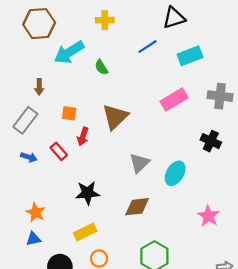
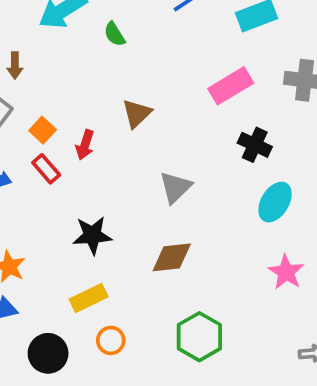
orange square: (69, 113) -> (43, 130), moved, turned 35
brown triangle: (115, 117) -> (137, 113), size x0.7
black cross: (211, 141) -> (255, 145), moved
cyan ellipse: (175, 173) -> (275, 202), moved

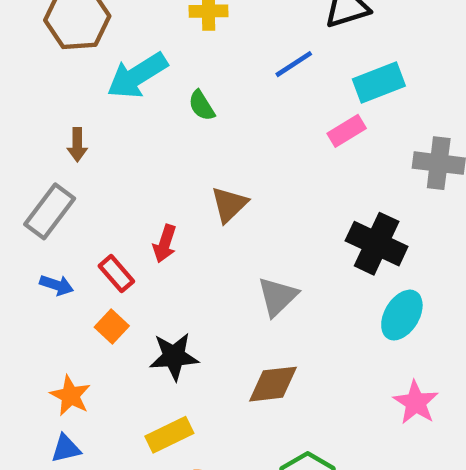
pink rectangle: (231, 86) -> (347, 131), moved, size x0.7
orange square: (43, 130) -> (112, 327), moved
black cross: (255, 145) -> (377, 244), size x1.4

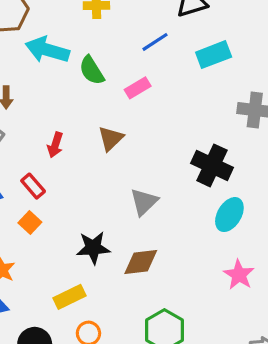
cyan arrow: (137, 76) -> (47, 50), turned 48
green semicircle: (202, 106) -> (92, 70), size x1.4
pink rectangle: (347, 131) -> (138, 88), moved
red arrow: (165, 244) -> (55, 145), moved
black star: (174, 356) -> (93, 248), moved

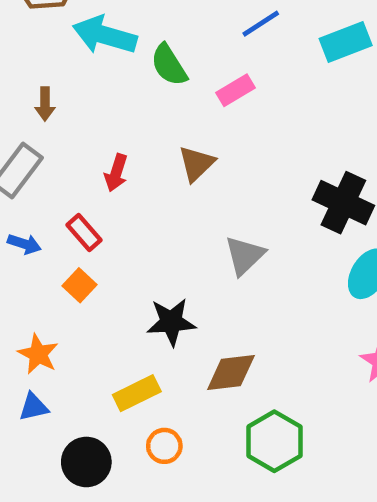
brown diamond: (141, 262) -> (231, 372), moved

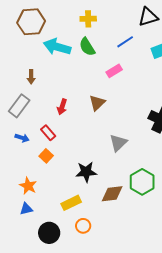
green semicircle: (169, 65) -> (87, 47), moved
green hexagon: (274, 441) -> (142, 182), moved

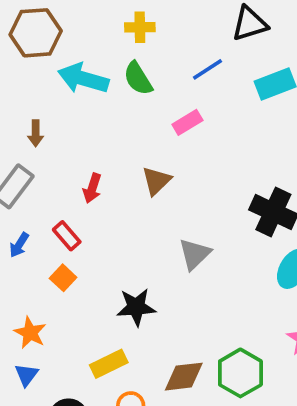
blue arrow: (22, 138) -> (19, 245), turned 104
green hexagon: (142, 182) -> (240, 373), moved
brown diamond: (112, 194) -> (184, 377), moved
blue triangle: (26, 209) -> (26, 375), turned -40

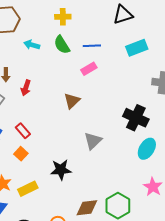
blue line: (208, 69) -> (92, 46), moved, turned 30
cyan arrow: (83, 78) -> (32, 45), size x0.6
red arrow: (92, 188) -> (26, 88), moved
yellow rectangle: (109, 364) -> (28, 189), moved

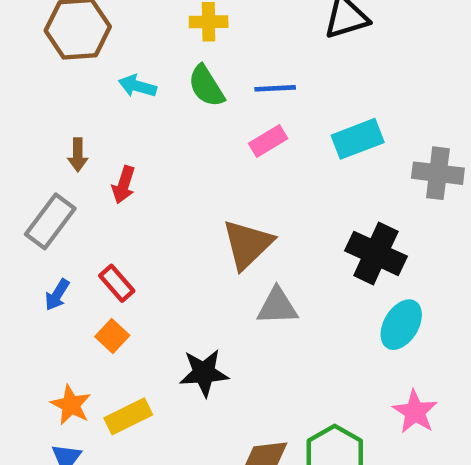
cyan rectangle: (137, 48) -> (358, 139), moved
brown triangle: (72, 101) -> (248, 244), moved, size x1.4
gray triangle: (93, 141) -> (277, 306), turned 42

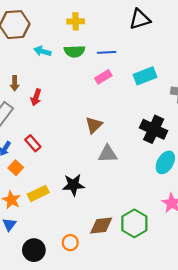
green semicircle: (206, 86) -> (74, 51), turned -60
brown triangle: (248, 244) -> (94, 125), size x0.7
orange square: (112, 336) -> (16, 168), moved
yellow rectangle: (128, 416) -> (38, 193), moved

